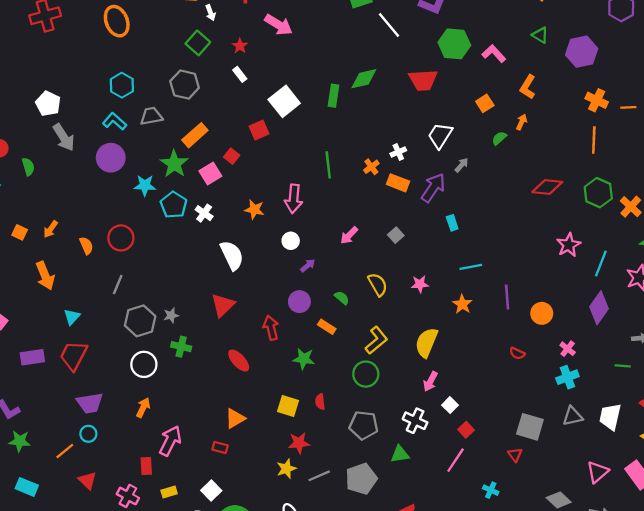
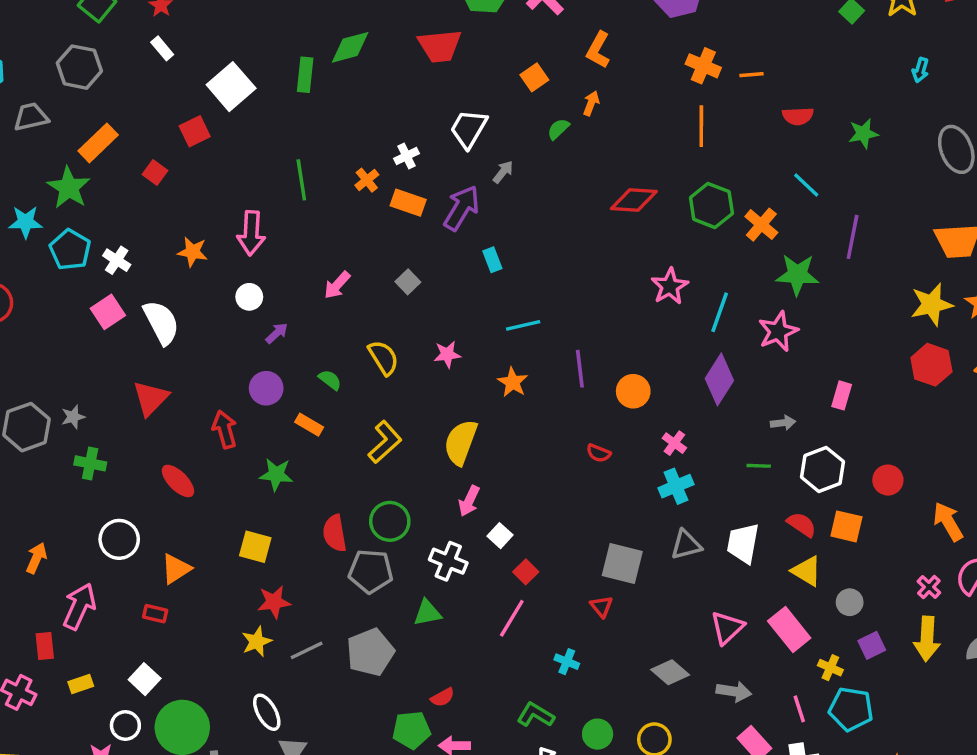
pink square: (210, 173) -> (108, 312), moved
white circle: (144, 364) -> (119, 539), moved
green circle: (366, 374) -> (390, 521), moved
red semicircle: (320, 402) -> (335, 533), moved, size x1.5

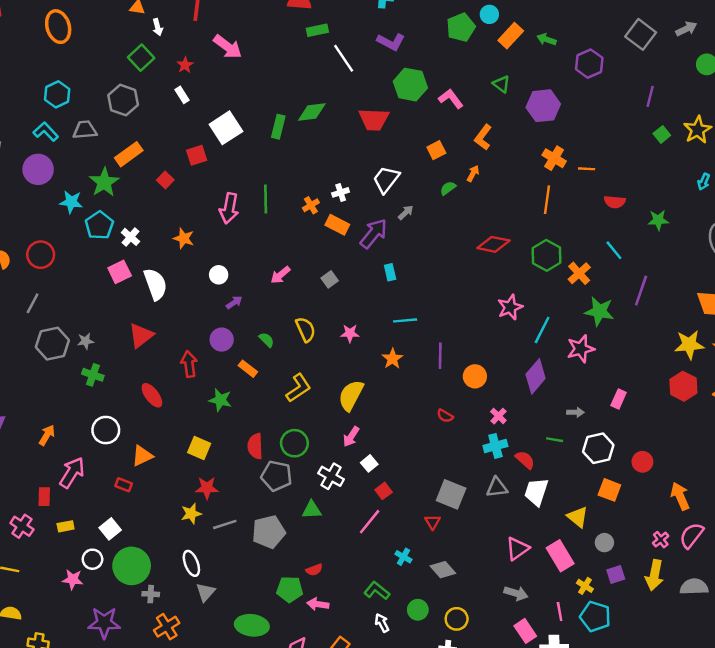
pink arrow: (251, 233) -> (229, 208), moved
red semicircle: (802, 525) -> (525, 460), moved
gray diamond: (670, 672) -> (443, 570), moved

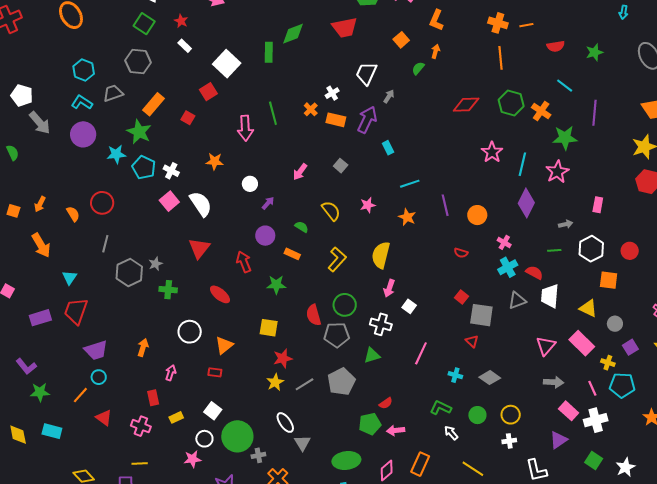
pink arrow: (72, 473) -> (171, 373), size x0.6
red square: (384, 491) -> (461, 297), moved

